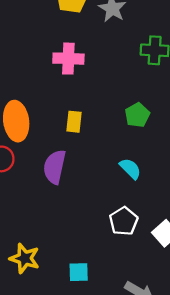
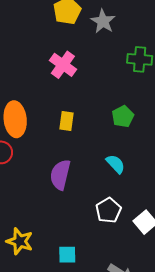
pink cross: (68, 59) -> (63, 65), turned 32
purple semicircle: (55, 167) -> (60, 175), moved

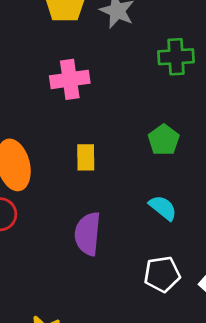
pink cross: (63, 65) -> (70, 79), turned -36
white pentagon: (108, 210) -> (162, 274), turned 30

